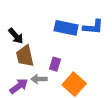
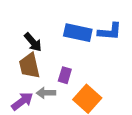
black arrow: (16, 36) -> (33, 42), moved

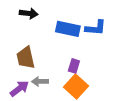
black arrow: (33, 42) -> (29, 13), moved, turned -42
purple rectangle: (65, 75) -> (74, 66), moved

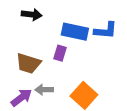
brown trapezoid: (26, 58) -> (28, 63), turned -60
purple rectangle: (74, 66) -> (60, 53), moved

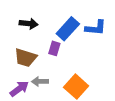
black arrow: (32, 15) -> (29, 24), moved
blue rectangle: (75, 32) -> (68, 29), turned -60

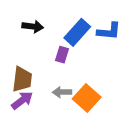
brown trapezoid: (26, 58) -> (22, 79), moved, turned -100
gray arrow: (40, 81) -> (62, 92), moved

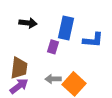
blue L-shape: (109, 31) -> (93, 40), moved
blue rectangle: (77, 32) -> (66, 28), turned -30

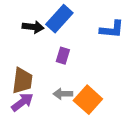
blue rectangle: (66, 28) -> (59, 19), moved, turned 30
blue L-shape: (93, 40) -> (112, 29), moved

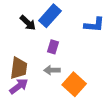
black arrow: (33, 27) -> (28, 23), turned 36
gray arrow: (63, 94) -> (52, 70), moved

